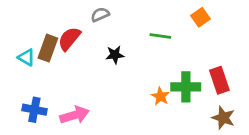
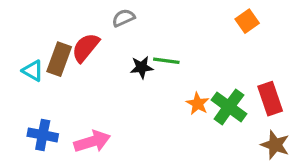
green line: (160, 36) -> (166, 61), moved
green cross: (186, 87) -> (229, 107), turned 36
orange star: (160, 96) -> (198, 104), moved

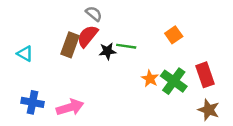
gray semicircle: (123, 18) -> (94, 14), turned 63
orange square: (247, 21) -> (174, 35), moved
red semicircle: (86, 48) -> (87, 36), moved
brown rectangle: (59, 59) -> (70, 45), moved

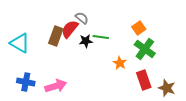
gray semicircle: (94, 14) -> (82, 18), moved
cyan triangle: (25, 54) -> (20, 43), size x1.5
red rectangle: (205, 75) -> (144, 80), moved
green cross: (174, 81) -> (145, 49), moved

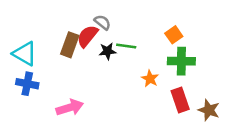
green cross: (145, 49) -> (181, 61), turned -35
blue cross: (26, 82) -> (27, 84), moved

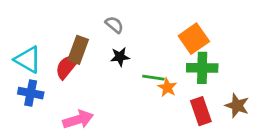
orange square: (174, 35) -> (194, 39), size x1.5
red semicircle: (87, 36) -> (67, 67), moved
green line: (126, 46) -> (153, 78), moved
brown star: (209, 110) -> (237, 106), moved

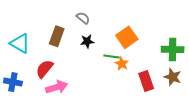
orange square: (194, 39) -> (127, 37), moved
red semicircle: (67, 67) -> (44, 69), moved
green cross: (202, 68) -> (173, 49), moved
blue cross: (31, 93) -> (13, 82), moved

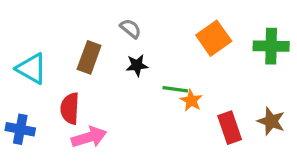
orange square: (127, 37) -> (214, 38), moved
green cross: (173, 49) -> (271, 46), moved
red semicircle: (44, 69) -> (70, 108), turned -36

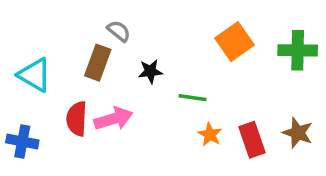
gray semicircle: (131, 29) -> (119, 31), moved
orange star: (191, 100) -> (210, 134), moved
pink arrow: (89, 137) -> (113, 119), moved

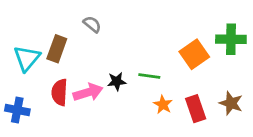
orange square: (235, 42) -> (194, 54), moved
brown rectangle: (98, 63) -> (57, 49), moved
black star: (150, 71) -> (117, 81), moved
cyan triangle: (35, 75) -> (27, 58), turned 40

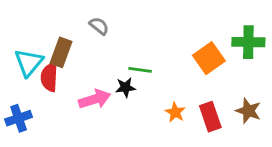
green line: (149, 76) -> (140, 70), moved
red semicircle: (59, 92) -> (49, 77), moved
blue cross: (17, 110) -> (19, 118), turned -30

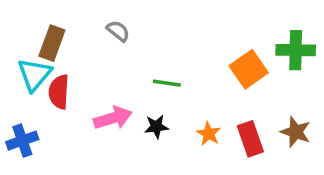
brown rectangle: (61, 52) -> (52, 43), moved
black star: (125, 87) -> (156, 127), moved

